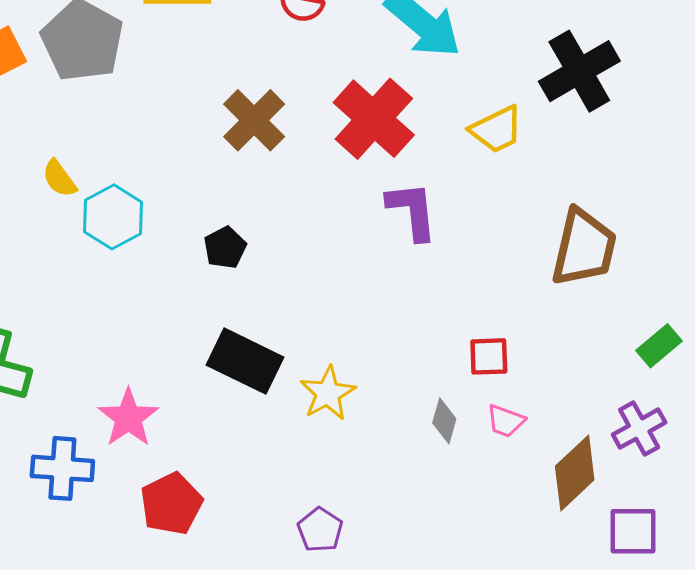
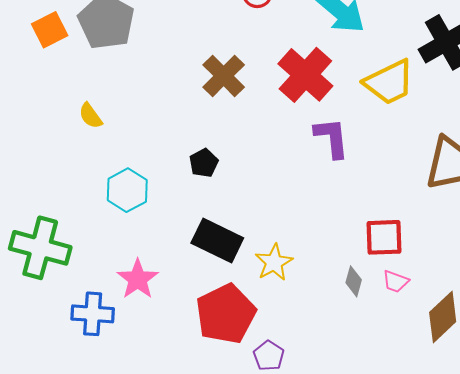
yellow trapezoid: (496, 129) -> (389, 82), size x1.4
cyan hexagon: (113, 217) -> (127, 190), moved
red square: (489, 356) -> (384, 237), size x1.4
red pentagon: (171, 504) -> (226, 314), moved, size x1.4

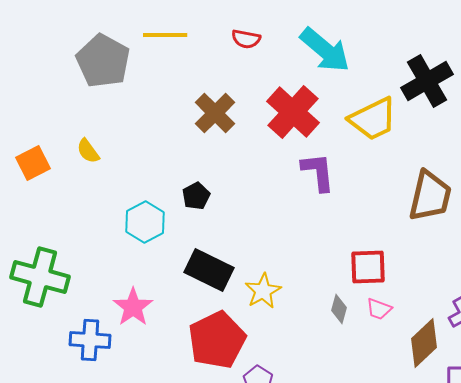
orange square: (50, 30) -> (33, 163), moved
cyan hexagon: (127, 190) -> (145, 222), moved

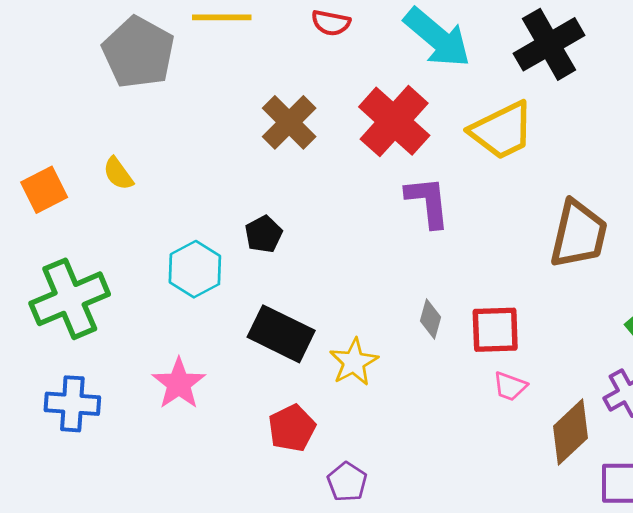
black cross: (427, 81) -> (549, 44), moved
green cross: (40, 277) -> (70, 299), moved, turned -38
gray diamond: (339, 309) -> (431, 319), moved
blue cross: (90, 340) -> (72, 404), moved
red pentagon: (217, 340) -> (292, 428), size x0.6

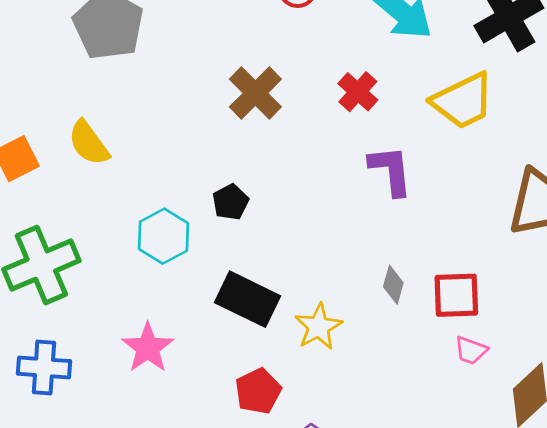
red cross: (394, 121) -> (358, 92), size x0.6
yellow semicircle: (118, 174) -> (89, 143), size x1.4

